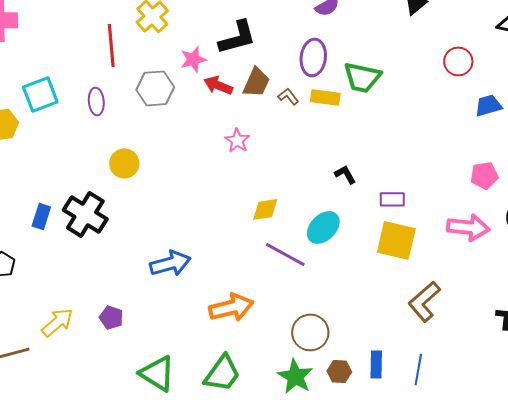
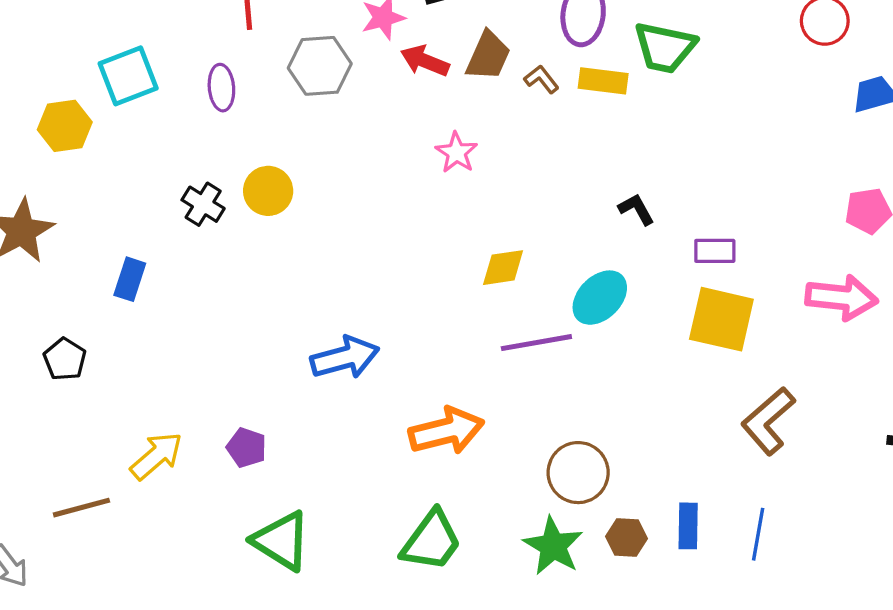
black cross: (85, 214) -> (203, 204), moved, size x0.6
purple line: (285, 254) -> (536, 343), turned -39
green triangle: (157, 373) -> (281, 541), moved

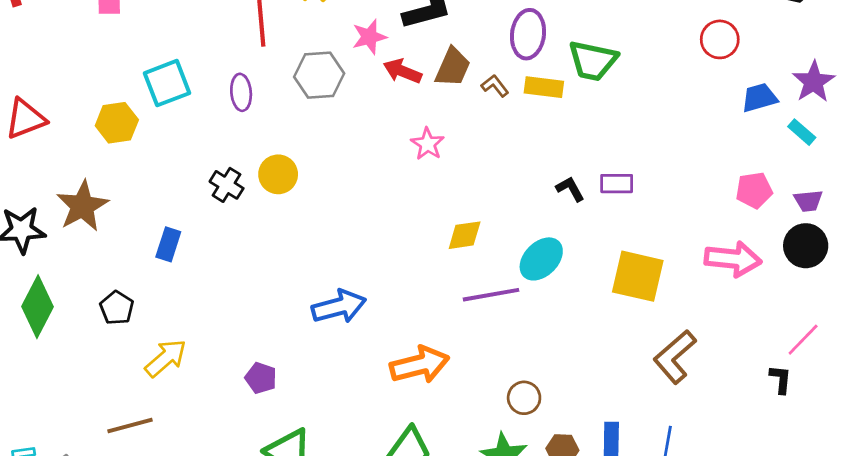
purple rectangle: (715, 251) -> (617, 184), moved
yellow arrow: (156, 456) -> (166, 358), moved
brown circle: (578, 473) -> (524, 398), size x0.7

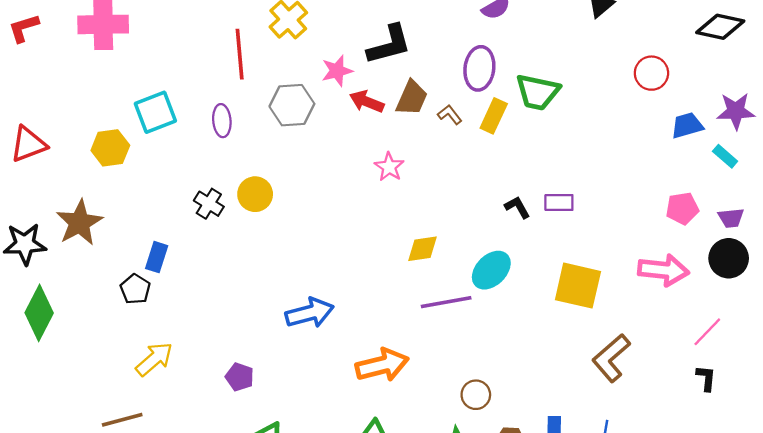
purple star: (814, 82) -> (736, 111), turned 30
yellow rectangle: (544, 87) -> (494, 116), turned -72
black pentagon: (117, 308) -> (135, 289), moved
pink line: (803, 340) -> (707, 332), moved

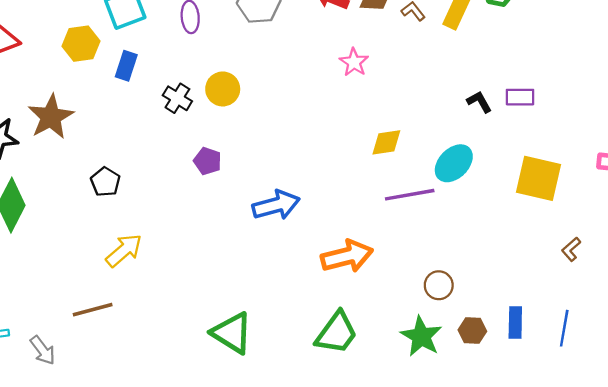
blue rectangle: (157, 257) -> (126, 66), moved
brown L-shape: (611, 358) -> (571, 249), size x0.5
purple pentagon: (240, 377) -> (208, 161), moved

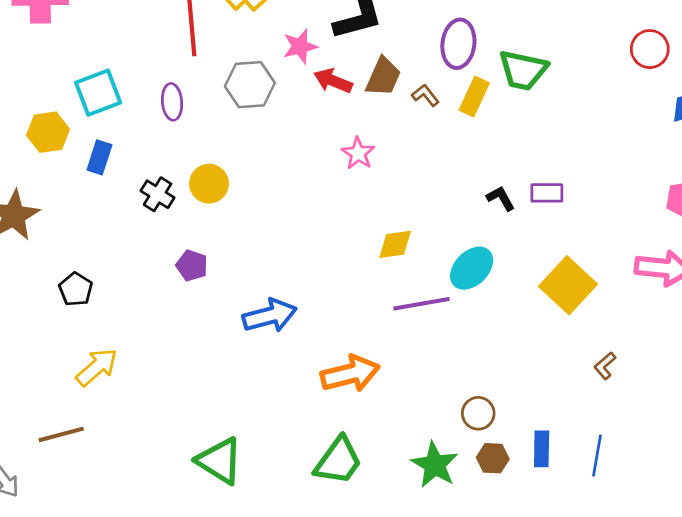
yellow square: (539, 178) -> (568, 285), turned 30
brown circle: (439, 285) -> (478, 413), moved

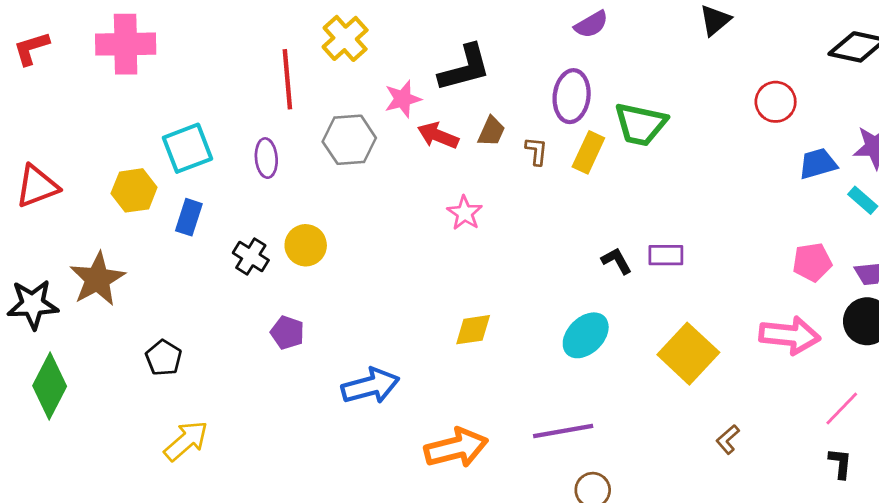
brown trapezoid: (383, 77) -> (491, 131), size x0.7
brown L-shape: (425, 95) -> (536, 151), turned 44
yellow diamond: (395, 244) -> (473, 330), moved
purple line: (421, 304) -> (563, 431), moved

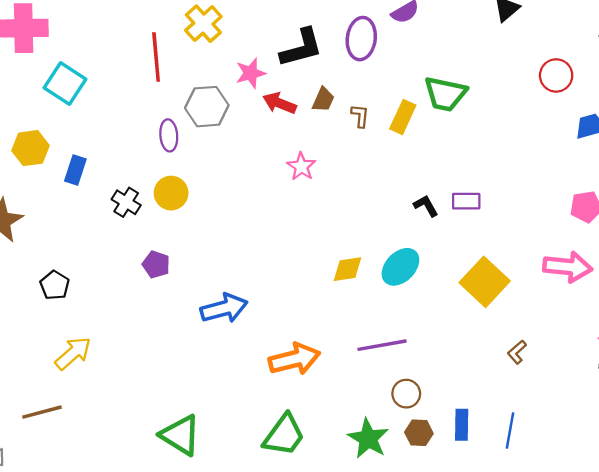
purple ellipse: (572, 96) -> (361, 39), moved
cyan square: (187, 148) -> (65, 84), moved, turned -36
purple ellipse: (266, 158) -> (169, 135), moved
yellow diamond: (473, 330) -> (347, 269), moved

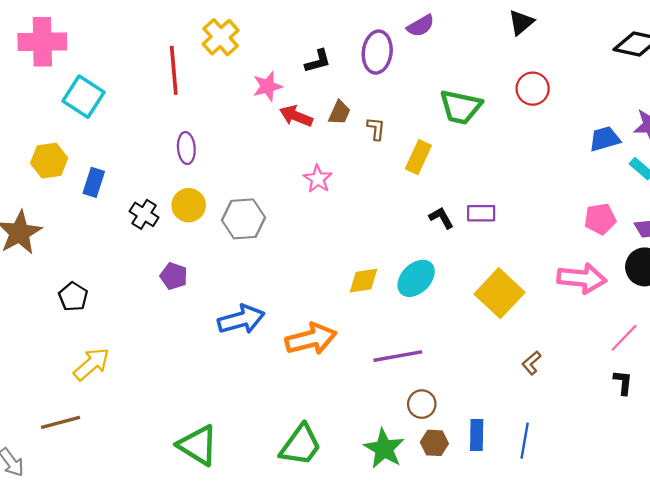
black L-shape: (301, 48) -> (318, 61), size x0.6
red circle: (556, 75) -> (533, 89), moved
gray hexagon: (207, 107) -> (243, 219), moved
yellow rectangle: (403, 117) -> (418, 157), moved
orange arrow: (294, 359) -> (311, 339), moved

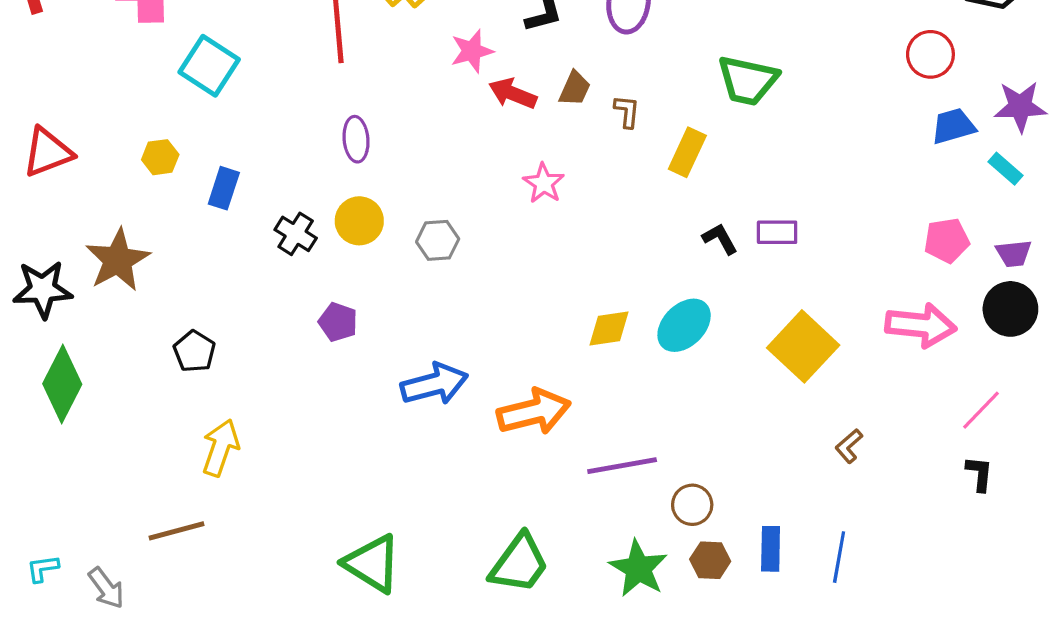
red circle: (533, 89) -> (930, 54), moved
yellow hexagon: (49, 161) -> (160, 157), size x0.7
gray hexagon: (243, 219) -> (438, 240), size x0.7
purple line: (398, 356) -> (622, 466), moved
yellow arrow: (91, 364) -> (221, 448), turned -30

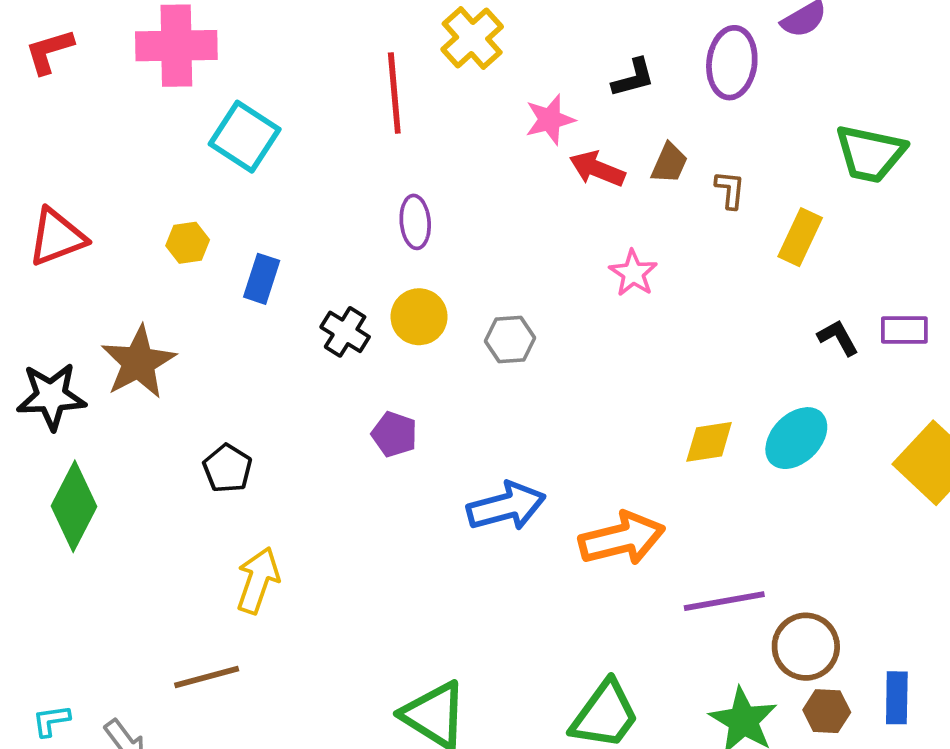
brown circle: (692, 505) -> (806, 647), size x1.4

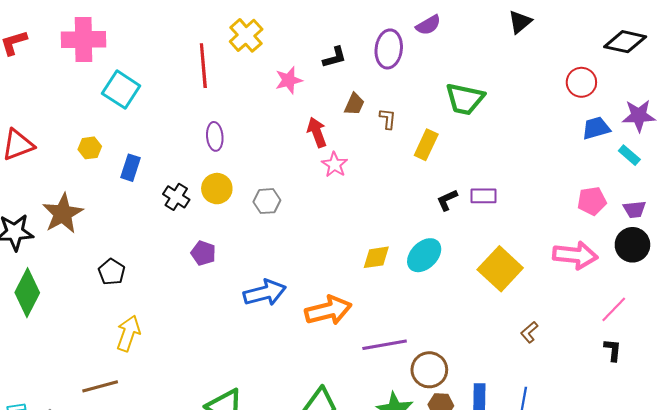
red arrow: (597, 169) -> (317, 132), moved, turned 48
black L-shape: (838, 338) -> (447, 200), turned -85

